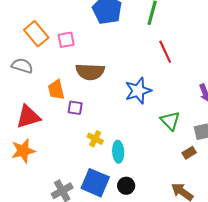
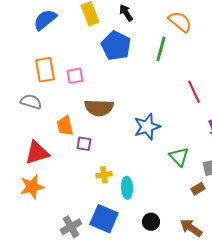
orange rectangle: (36, 34) -> (45, 70), turned 30
red line: (165, 52) -> (194, 92), moved
yellow cross: (95, 139) -> (104, 175), turned -35
black circle: (126, 186) -> (151, 222), moved

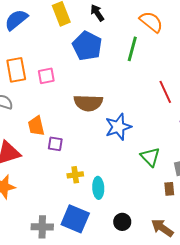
brown semicircle: (99, 108) -> (88, 103), moved
brown rectangle: (198, 189) -> (169, 189), turned -64
gray cross: (71, 227) -> (42, 227), turned 30

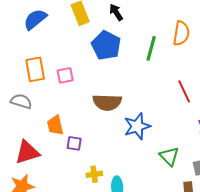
orange semicircle: (151, 22) -> (181, 33), moved, turned 60

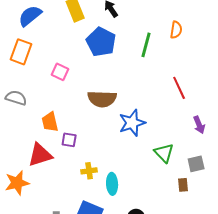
orange semicircle: (181, 33) -> (176, 30), size x0.7
orange rectangle: (35, 69) -> (21, 52), moved, turned 30
pink square: (65, 75) -> (60, 72), turned 36
red triangle: (27, 152) -> (40, 155), moved

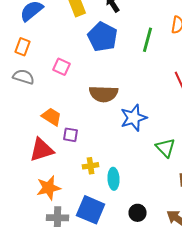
orange rectangle: (21, 52) -> (23, 47), size x0.7
gray semicircle: (16, 98) -> (24, 77), moved
orange trapezoid: (50, 122) -> (52, 117), turned 135
orange star: (17, 183) -> (49, 188), moved

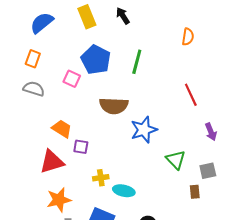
blue pentagon: (103, 37) -> (96, 60), moved
green line: (148, 40) -> (137, 62), moved
cyan ellipse: (114, 179) -> (124, 191), turned -75

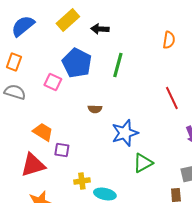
black arrow: (123, 16) -> (100, 29), moved, turned -54
yellow rectangle: (87, 17) -> (68, 20), turned 70
brown semicircle: (114, 106) -> (95, 109), size x0.5
green triangle: (176, 160) -> (143, 163), moved, turned 45

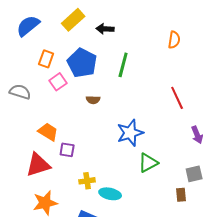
orange rectangle: (14, 62) -> (46, 59), moved
pink square: (53, 82) -> (58, 82), turned 30
brown semicircle: (95, 109) -> (93, 100), moved

